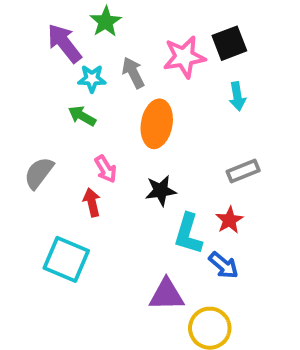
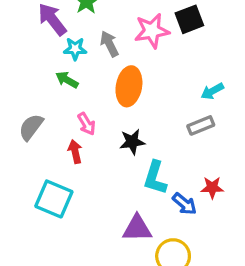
cyan arrow: (237, 96) -> (212, 91), moved, turned 70
red star: (229, 220) -> (212, 188), moved, turned 30

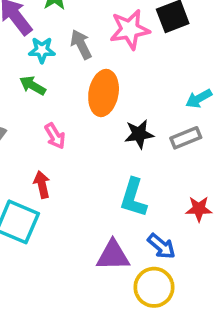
black star: (132, 142) -> (139, 134), moved
red arrow: (75, 152) -> (42, 185), moved
blue arrow: (184, 204) -> (161, 246), moved

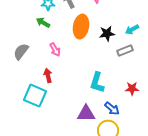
black star: (139, 134) -> (107, 34), moved

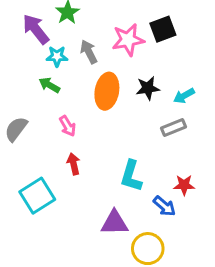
black star: (107, 34) -> (148, 88), moved
red arrow: (48, 76) -> (74, 164), moved
cyan square: (35, 96) -> (37, 196), turned 35
blue arrow: (112, 109) -> (164, 206), moved

